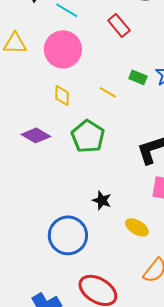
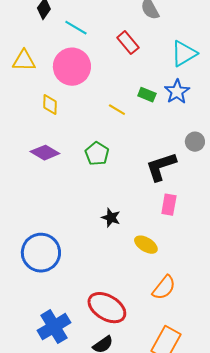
yellow diamond: (62, 95) -> (50, 105), moved
green pentagon: (88, 136) -> (97, 154), size x0.7
blue circle: (68, 235) -> (41, 253), moved

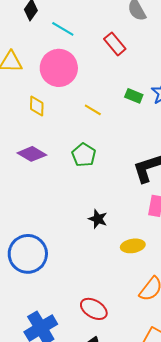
yellow line: (117, 110) -> (93, 110), moved
yellow ellipse: (146, 245) -> (133, 246), turned -40
red ellipse: (107, 308) -> (94, 309), size x0.7

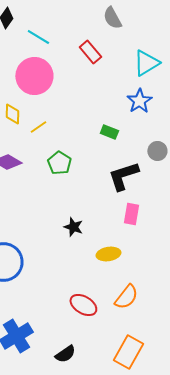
green rectangle: (134, 96) -> (109, 132), moved
yellow line: (93, 110) -> (38, 127), moved, turned -66
red ellipse: (94, 309) -> (83, 305), moved

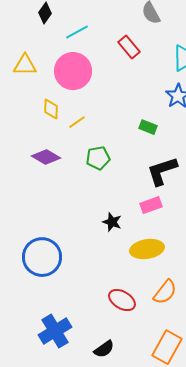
cyan line: (38, 37) -> (77, 32), turned -60
green pentagon: (59, 163) -> (98, 158), turned 30
pink rectangle: (131, 214) -> (151, 205), moved, turned 60
yellow ellipse: (108, 254) -> (147, 249), size x1.4

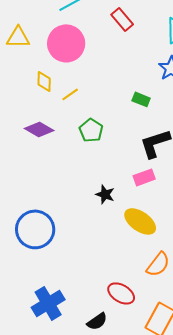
green pentagon: (98, 158) -> (91, 130), turned -30
yellow ellipse: (147, 249) -> (140, 221), turned 44
red ellipse: (122, 300) -> (121, 293), moved

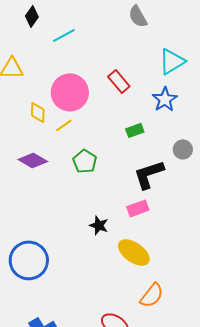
red rectangle: (122, 19) -> (119, 81), moved
pink circle: (66, 43) -> (70, 92), moved
green rectangle: (141, 99) -> (135, 130), turned -42

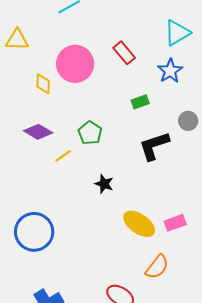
yellow line: (64, 125) -> (63, 156), moved
pink rectangle: (138, 208) -> (175, 223), moved
black star: (99, 225) -> (104, 184), moved

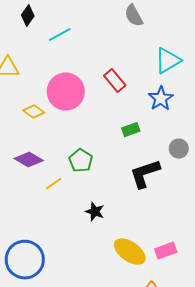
yellow diamond: (43, 84) -> (34, 112), turned -55

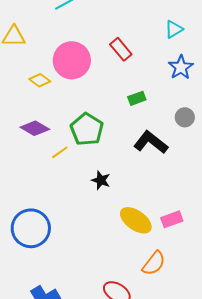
cyan triangle: (168, 61) -> (174, 29), size x0.7
blue star: (161, 99) -> (181, 67), moved
green pentagon: (81, 161) -> (87, 129), size x1.4
black L-shape: (145, 174) -> (151, 142), turned 56

